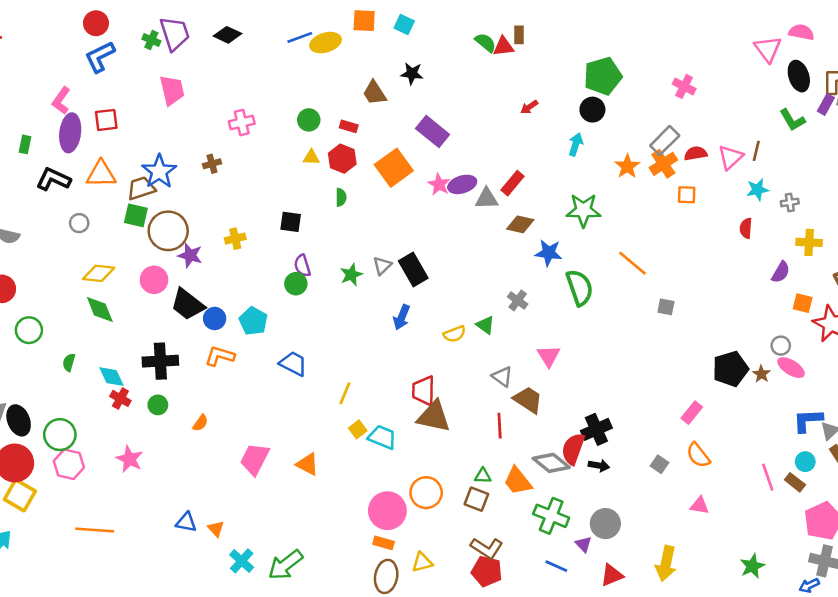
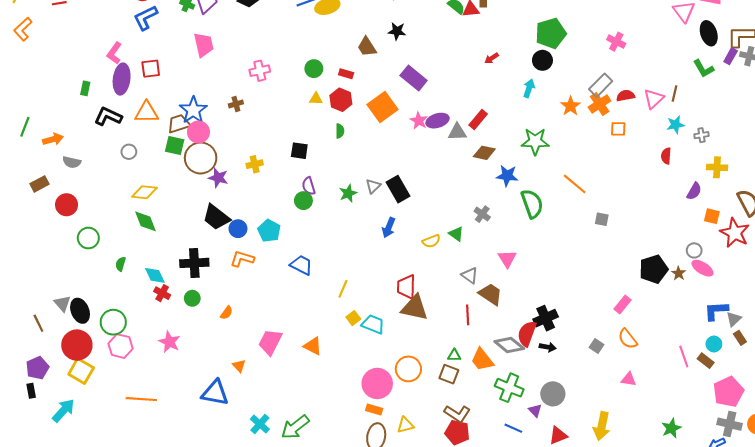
pink circle: (154, 280) -> (198, 132), moved
blue triangle: (186, 522) -> (215, 393), size x1.6
orange triangle: (216, 529) -> (239, 366), moved

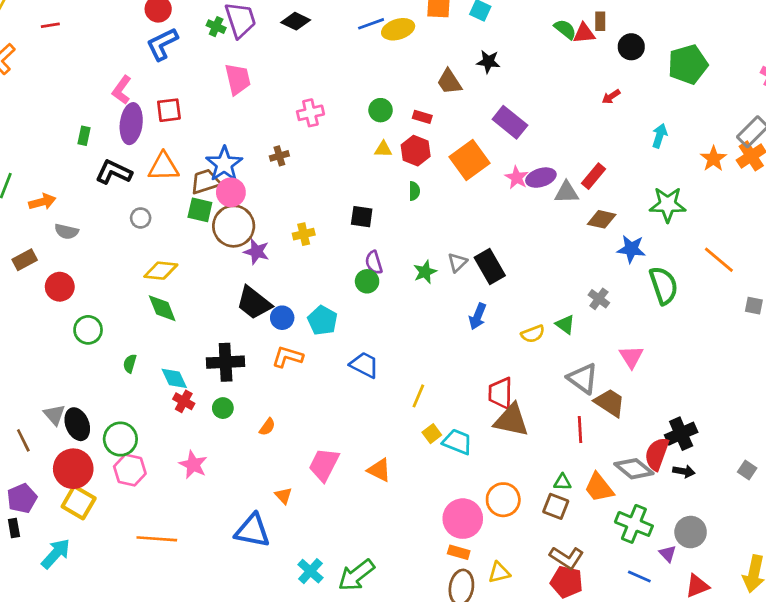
black circle: (542, 60) -> (631, 47), moved
gray triangle: (470, 275) -> (583, 378), size x1.4

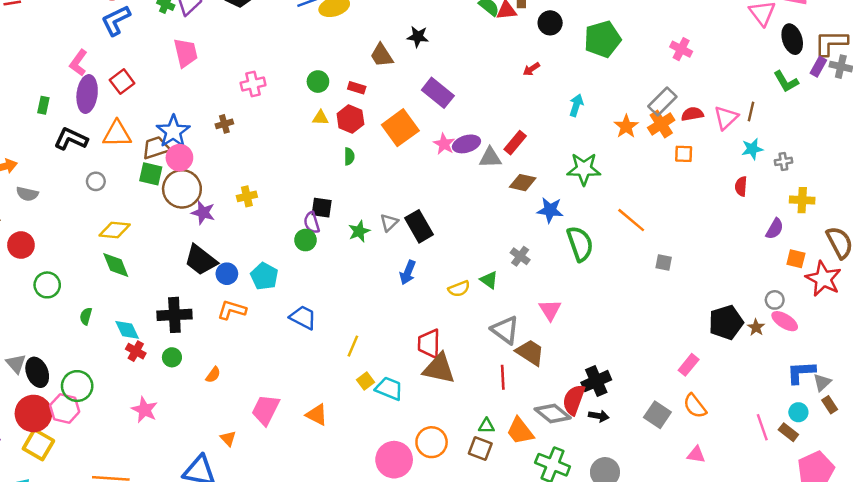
red square: (169, 110) -> (122, 82), turned -30
black square: (362, 217) -> (322, 208), moved
pink hexagon: (130, 470) -> (65, 408), moved
gray square: (747, 470) -> (657, 415), size x1.5

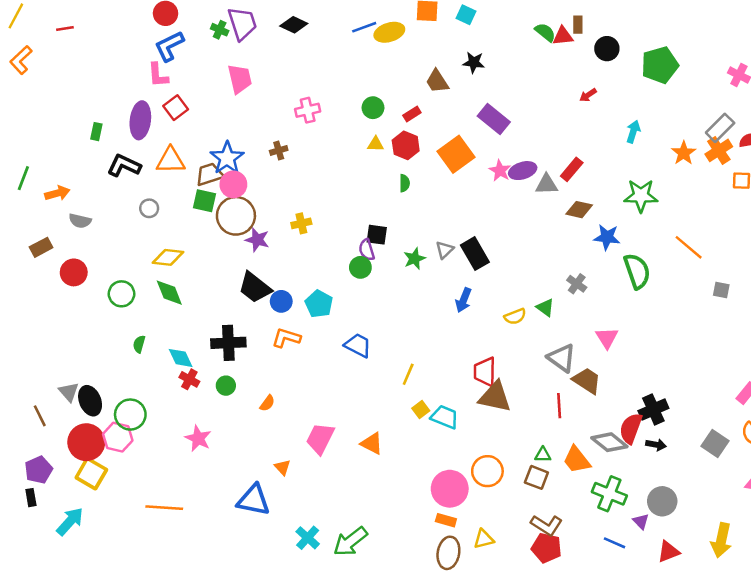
pink L-shape: (78, 63) -> (158, 75), moved, turned -40
red rectangle: (357, 88) -> (412, 114), turned -49
green circle: (47, 285) -> (121, 294), moved

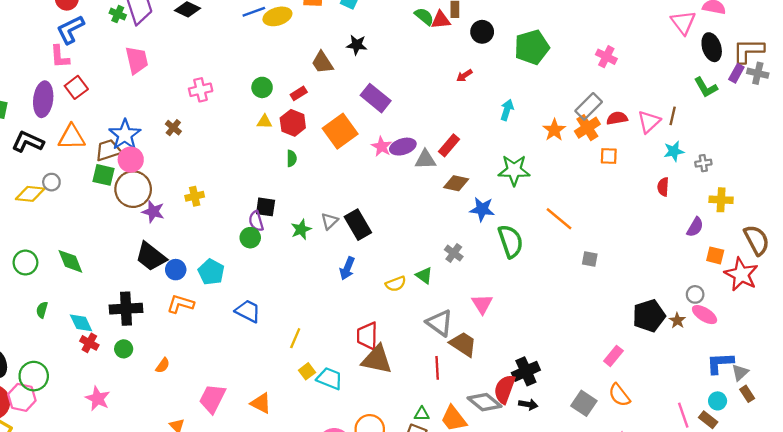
brown cross: (279, 150) -> (173, 128), turned -35
yellow diamond: (168, 257) -> (30, 194), moved

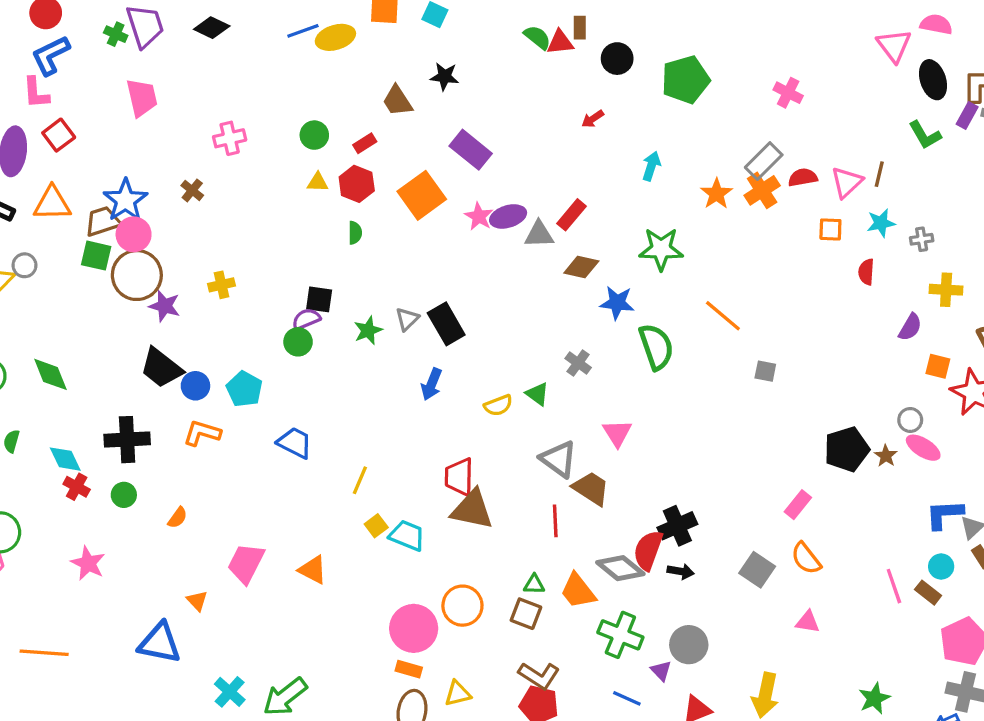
orange square: (609, 156) -> (830, 229), moved
purple semicircle: (256, 221) -> (306, 319), turned 84

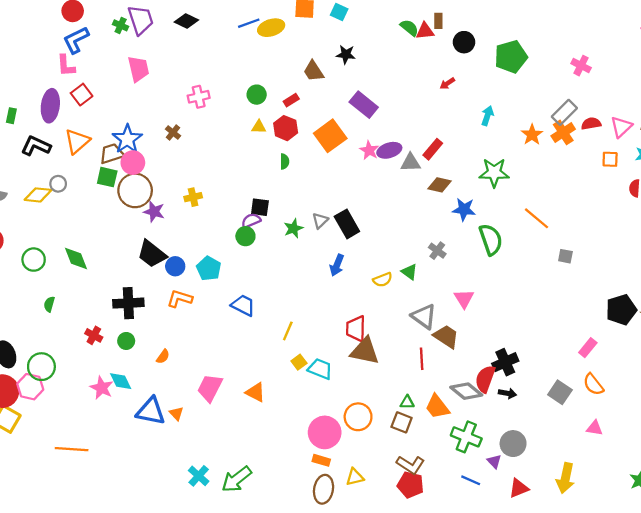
orange triangle: (52, 203) -> (77, 141), turned -40
cyan diamond: (65, 459) -> (121, 381), moved
blue triangle: (160, 643) -> (151, 411), moved

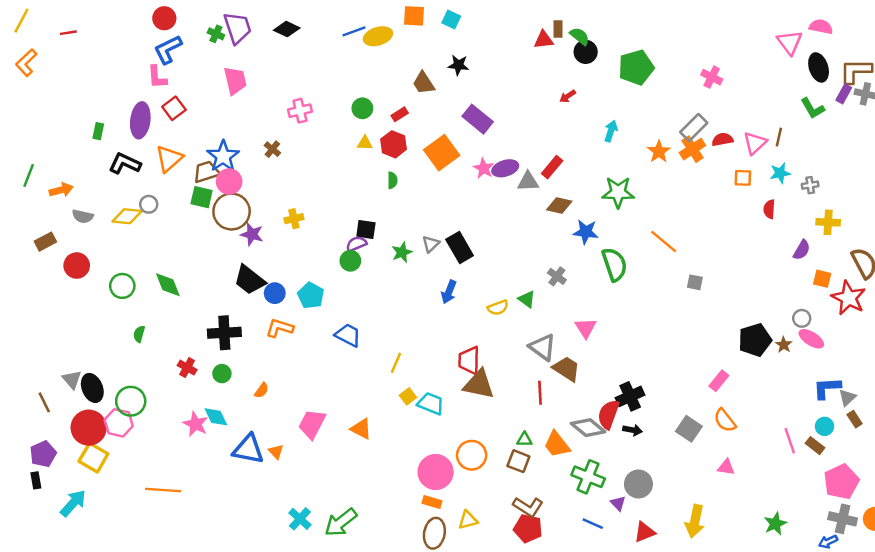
green semicircle: (409, 28) -> (580, 36), moved

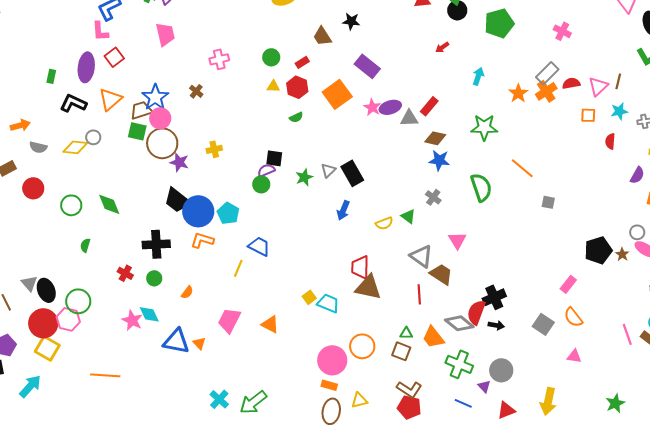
green semicircle: (392, 180) -> (296, 117), turned 64
blue star: (586, 232) -> (439, 160), moved
blue circle: (275, 293) -> (198, 211), size x1.8
yellow line: (396, 363) -> (238, 268), moved

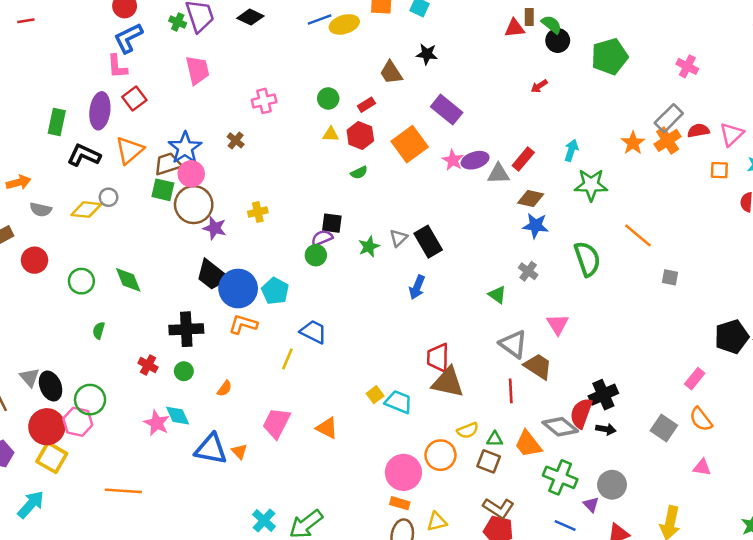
green rectangle: (51, 76) -> (57, 122), size x1.5
cyan arrow: (478, 76) -> (571, 150), moved
yellow semicircle: (384, 223) -> (468, 430), moved

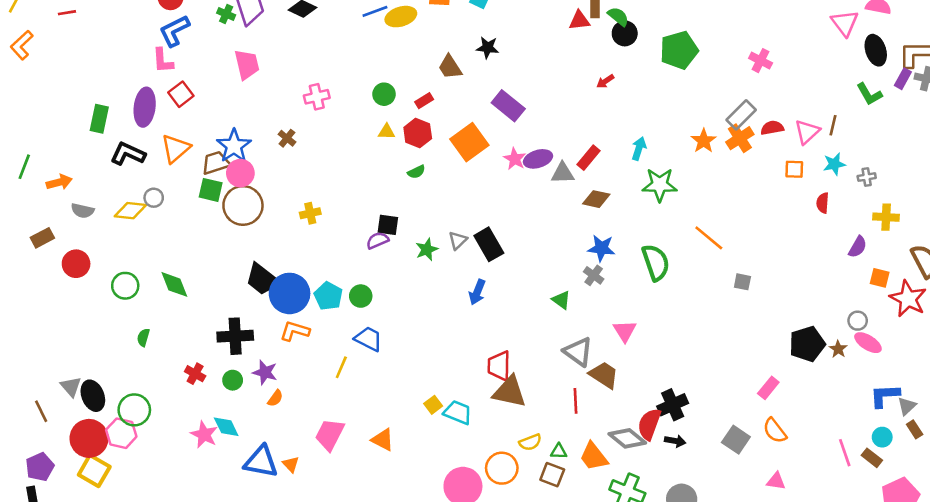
blue star: (536, 226) -> (601, 248), moved
purple star: (215, 228) -> (265, 372), moved
green circle: (316, 255) -> (361, 296), moved

